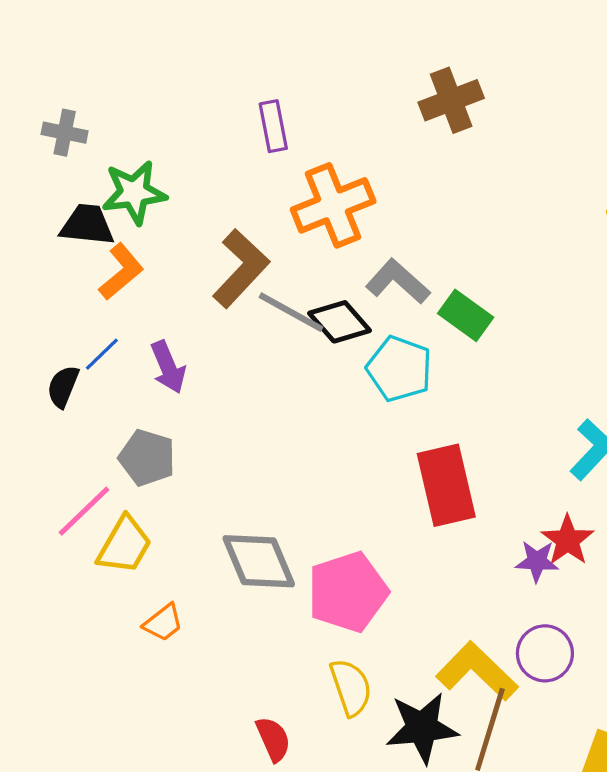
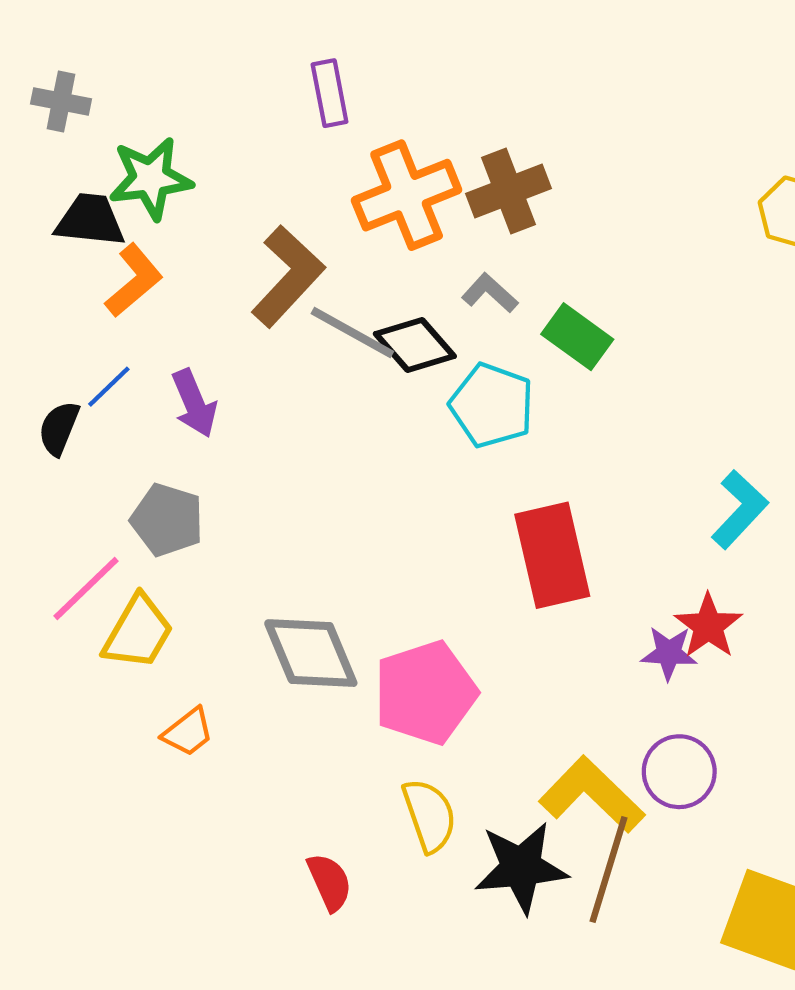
brown cross: (451, 100) -> (509, 191), moved
gray L-shape: (398, 281) -> (490, 293), size x0.7

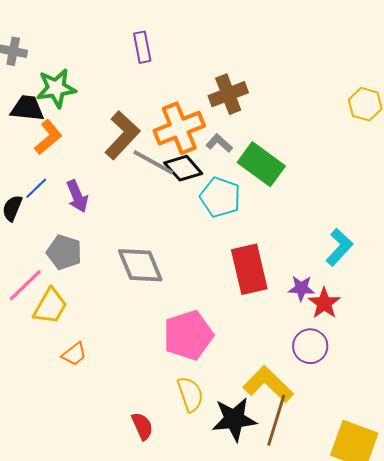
orange cross: (407, 195) -> (179, 128), moved
green rectangle: (577, 337) -> (261, 164), size x1.4
gray diamond: (311, 653) -> (140, 265), moved
purple star: (669, 653) -> (301, 288), moved
purple circle: (679, 772) -> (310, 346), moved

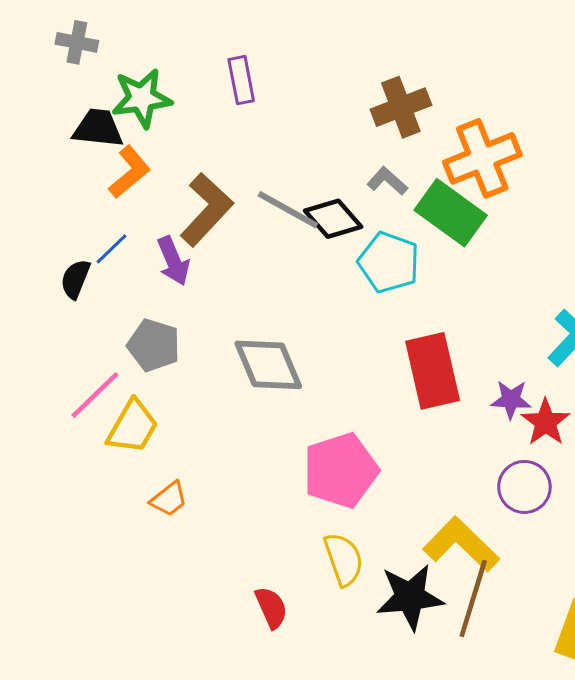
purple rectangle: (142, 47) -> (241, 80), moved
orange cross: (179, 128) -> (482, 158), moved
brown L-shape: (122, 135) -> (206, 210), moved

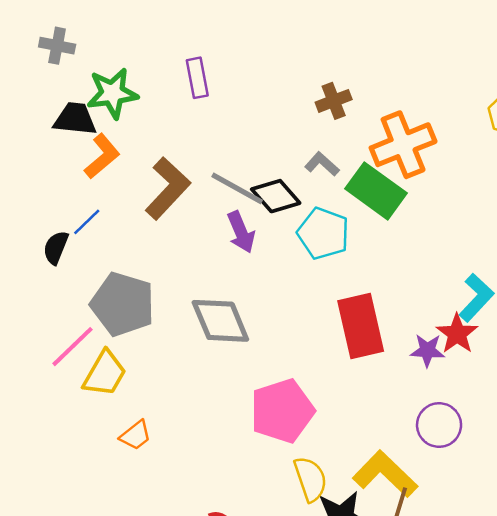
brown cross: (401, 107) -> (334, 101), size x0.7
purple arrow: (173, 261) -> (241, 232), moved
gray pentagon: (154, 345) -> (123, 304), size x1.4
red star: (546, 422) -> (457, 334), moved
yellow semicircle: (344, 559) -> (310, 479), moved

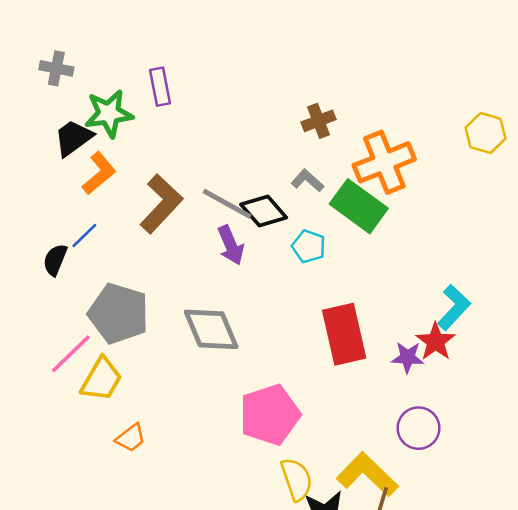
purple rectangle: (197, 78) -> (160, 87), moved
black trapezoid: (75, 119) -> (73, 138), turned -42
cyan pentagon: (323, 233) -> (309, 246), size x0.7

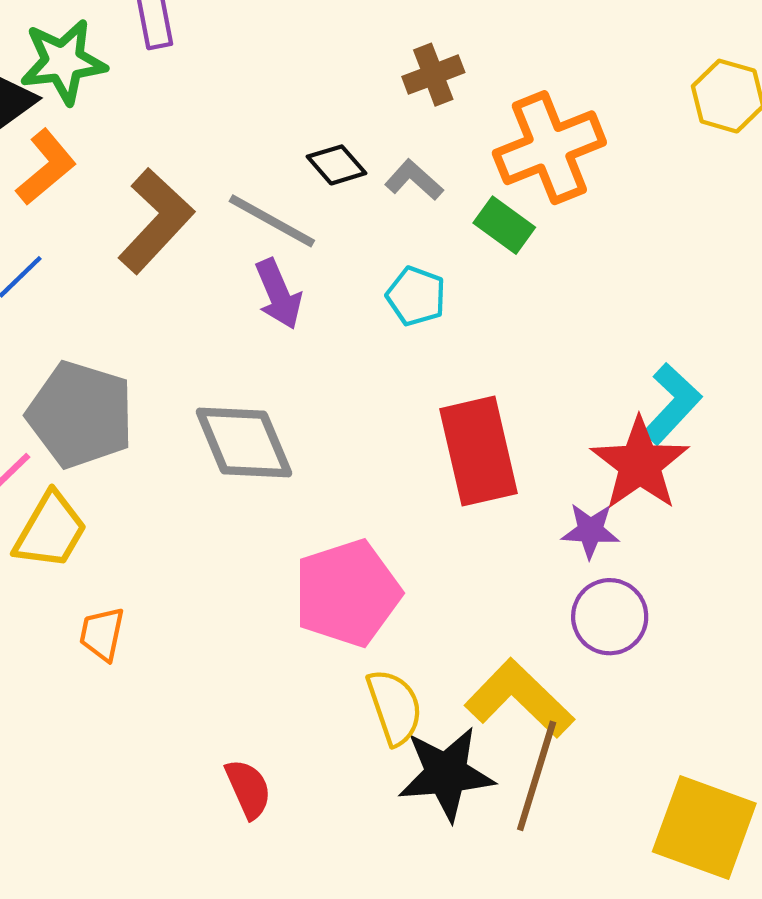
green rectangle: (359, 206) -> (504, 225), size x0.6
black diamond: (264, 211) -> (336, 165), moved, size x0.7
red star: (436, 342) -> (640, 464), size x1.4
purple star: (408, 357) -> (590, 531), moved
orange trapezoid: (131, 438) -> (102, 634), turned 140

